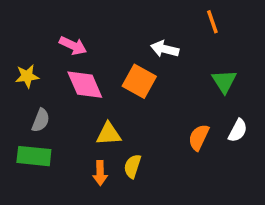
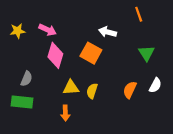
yellow star: (27, 76) -> (18, 31), moved
pink diamond: (85, 85) -> (55, 55), turned 40
yellow semicircle: (132, 166) -> (92, 91), moved

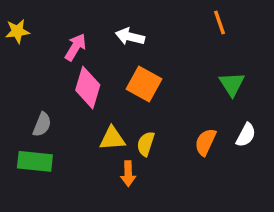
pink arrow: (48, 30) -> (75, 47), turned -84
yellow star: (18, 31) -> (17, 31), moved
white arrow: (108, 32) -> (130, 37), moved
orange arrow: (65, 113) -> (128, 174), moved

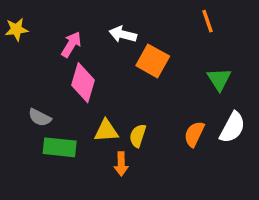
orange square: (144, 84) -> (153, 61), moved
gray semicircle: (42, 124) -> (40, 117), turned 95
white semicircle: (246, 135) -> (232, 127), size x1.4
green rectangle: (35, 161) -> (60, 147), moved

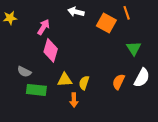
white arrow: (123, 34) -> (76, 12), moved
orange square: (153, 61) -> (106, 23), moved

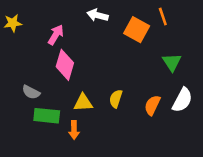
yellow semicircle: (84, 83) -> (116, 99), moved
orange arrow: (74, 100) -> (74, 130), moved

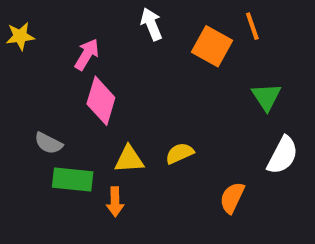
white arrow: (98, 15) -> (151, 24), turned 54
yellow semicircle: (116, 99) -> (180, 153), turned 48
orange semicircle: (152, 105) -> (232, 198), moved

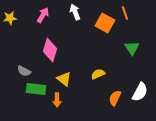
pink arrow: (87, 54) -> (43, 15), moved
yellow semicircle: (180, 153) -> (98, 74), moved
white semicircle: (283, 155) -> (140, 92), moved
yellow triangle: (129, 159) -> (64, 79), turned 42

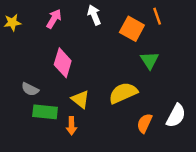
green triangle: (132, 48) -> (150, 60), moved
yellow semicircle: (98, 74) -> (123, 93), size x1.6

